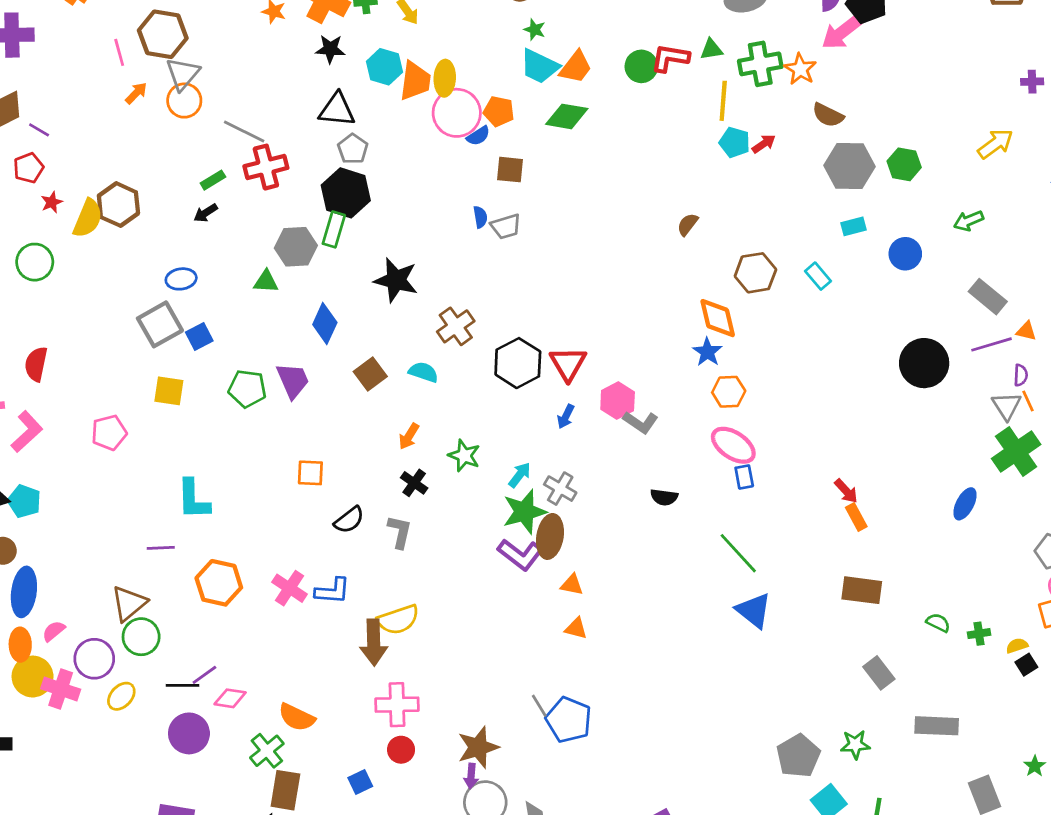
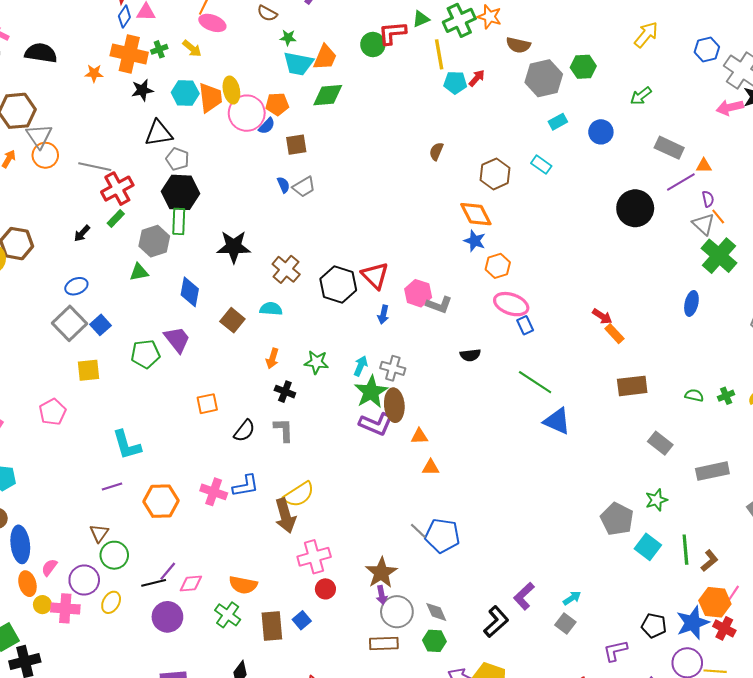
green rectangle: (213, 180) -> (116, 219), moved
brown triangle: (129, 603) -> (99, 533), size x0.7
yellow circle: (33, 677) -> (42, 605), size x0.6
brown rectangle: (285, 790) -> (272, 626), moved

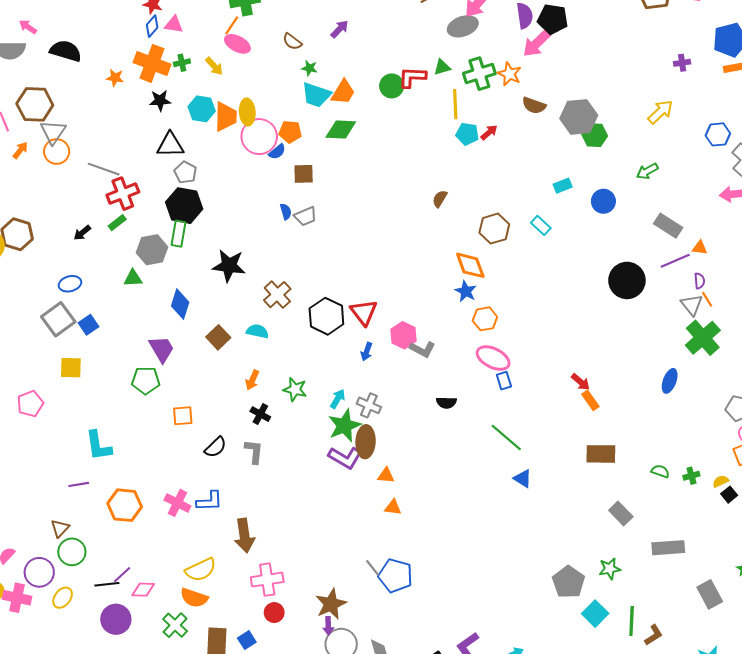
gray hexagon: (544, 78) -> (579, 117), moved
green pentagon: (145, 354) -> (146, 380), moved
blue triangle: (557, 421) -> (523, 479), size x0.7
yellow semicircle: (299, 494) -> (201, 570), moved

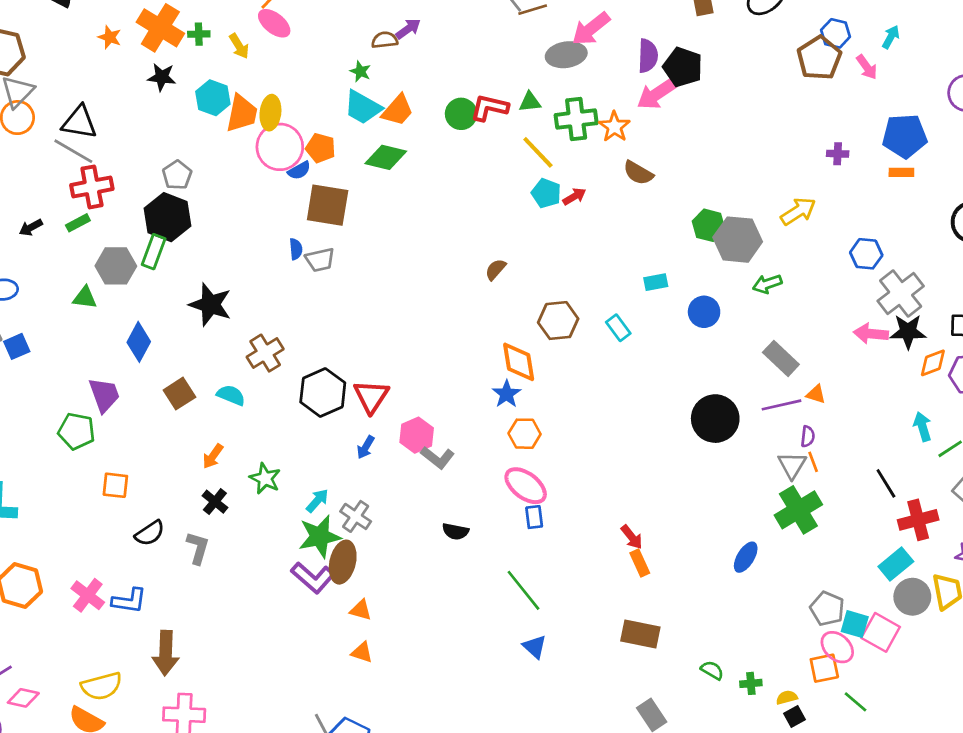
brown semicircle: (292, 42) -> (385, 40), moved, turned 126
yellow line: (455, 104) -> (538, 152), turned -52
gray hexagon: (579, 117) -> (738, 240), moved
black triangle: (170, 145) -> (79, 122), moved
brown square: (304, 174) -> (328, 205), size x1.6

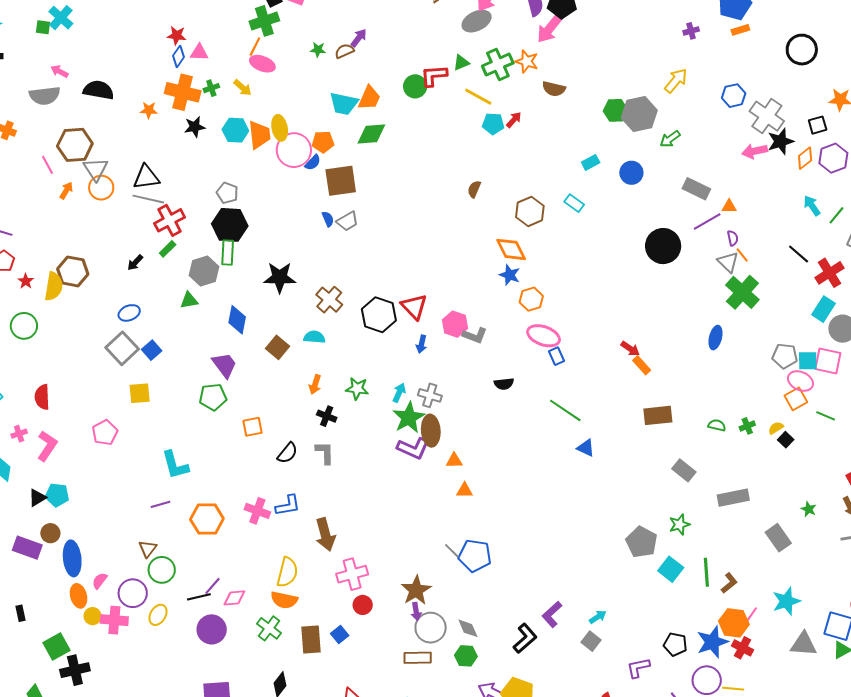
green star: (360, 71) -> (318, 50), moved
yellow semicircle: (102, 686) -> (287, 572), turned -44

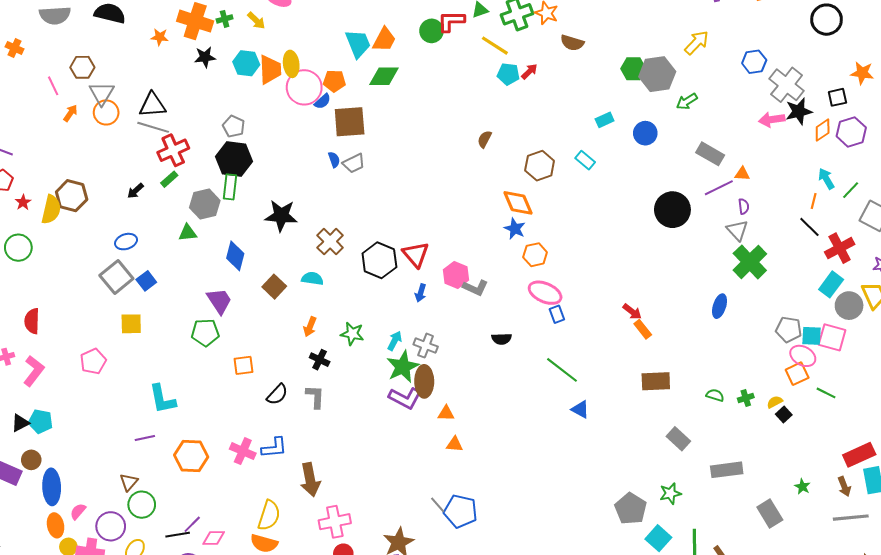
cyan trapezoid: (344, 104) -> (358, 44), turned -128
brown hexagon: (75, 145) -> (82, 67), size x0.7
orange line: (742, 255) -> (814, 201), moved, turned 49

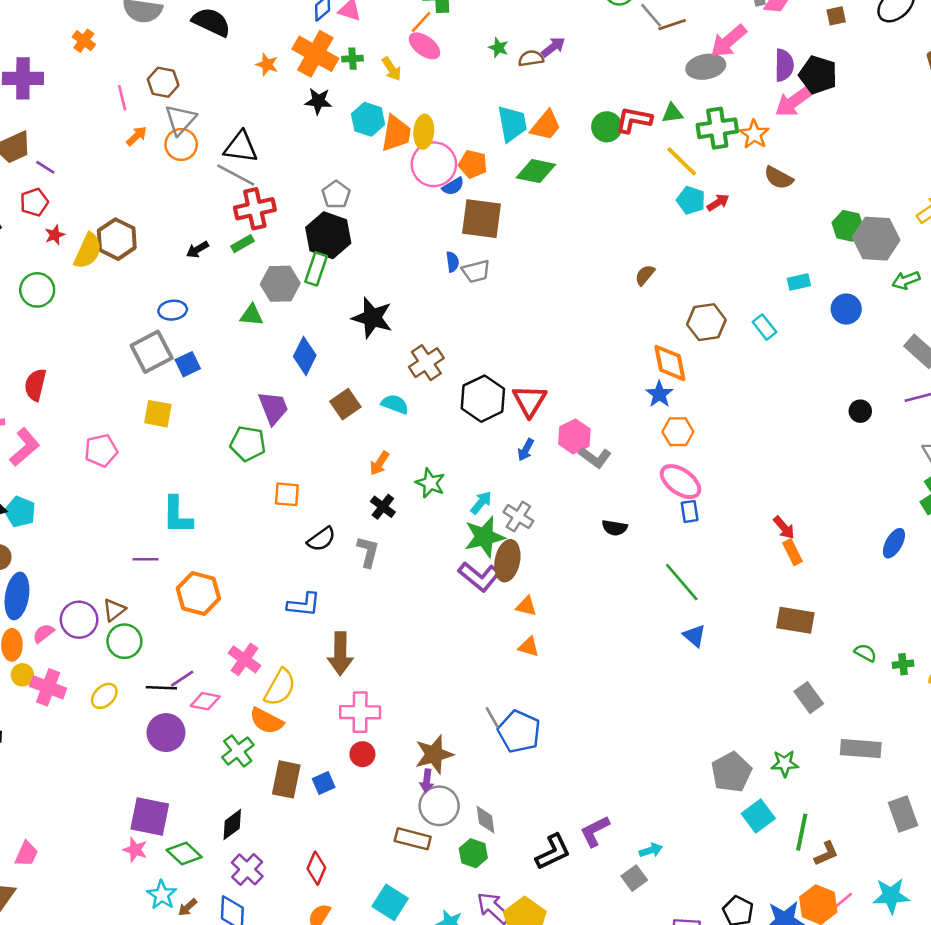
black circle: (672, 210) -> (860, 411), size x0.5
pink cross: (243, 451) -> (245, 659), moved
purple circle: (111, 526) -> (79, 620), moved

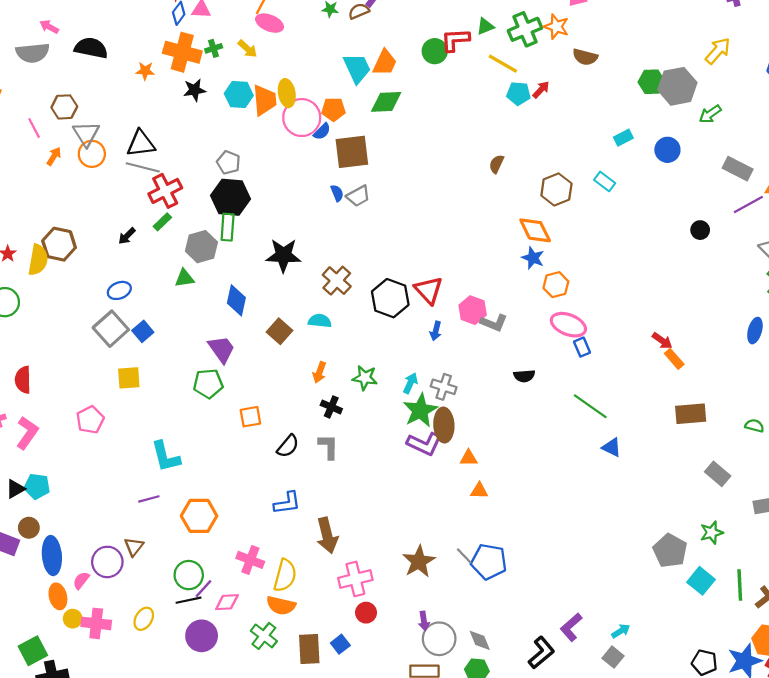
green circle: (124, 641) -> (189, 575), moved
brown star: (434, 754) -> (419, 561), moved

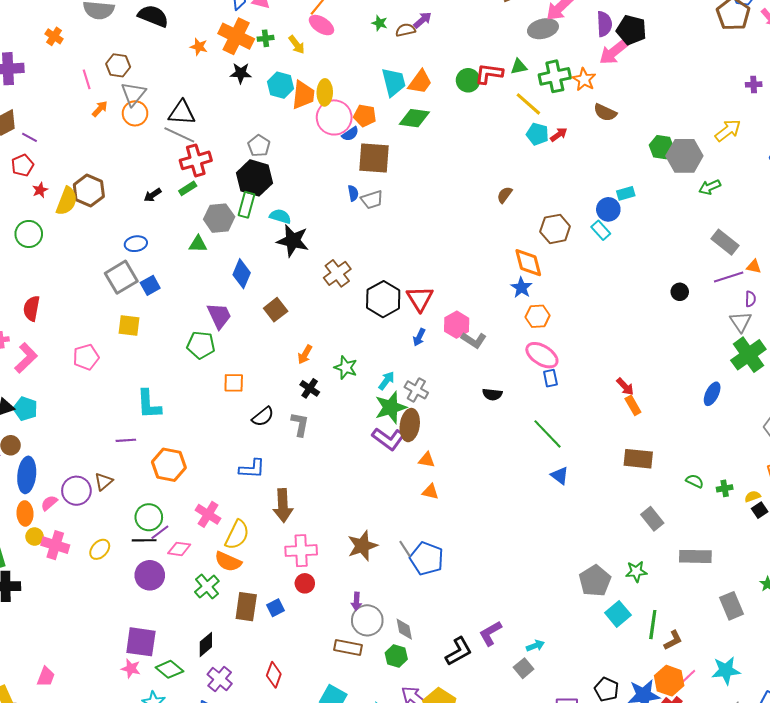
blue circle: (667, 150) -> (608, 209), moved
cyan semicircle: (320, 321) -> (280, 216), moved

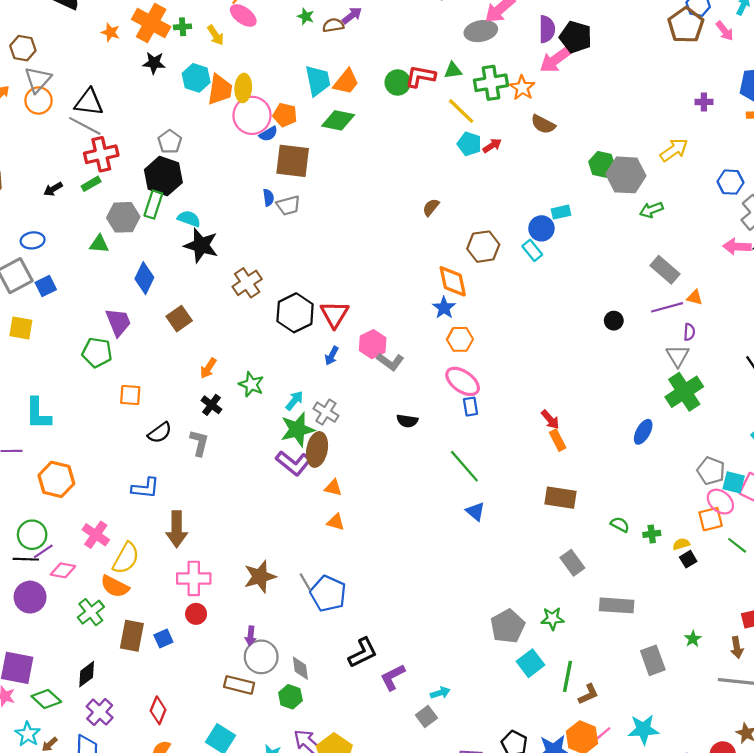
black L-shape: (459, 651) -> (363, 653), moved

